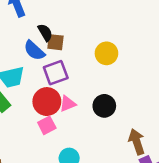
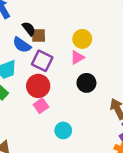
purple square: (56, 73) -> (42, 61), turned -35
pink triangle: (68, 104) -> (77, 57), moved

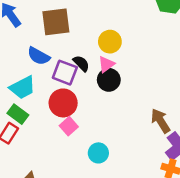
black semicircle: (29, 29) -> (81, 63), moved
brown square: (38, 36) -> (56, 22), moved, size x1.6
black circle: (86, 83) -> (109, 80), moved

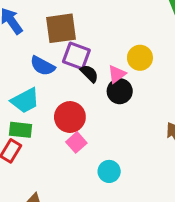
yellow circle: (110, 42) -> (140, 58), moved
purple square: (65, 73) -> (76, 56), moved
green rectangle: (18, 114) -> (20, 130), turned -30

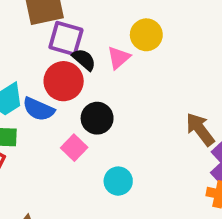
blue semicircle: (43, 66) -> (39, 109), moved
black circle: (120, 91) -> (97, 118), moved
red circle: (70, 117) -> (64, 81), moved

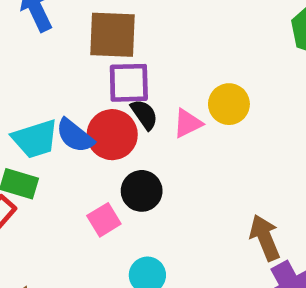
purple square: (66, 38) -> (129, 83), turned -32
blue semicircle: (39, 109) -> (75, 136), moved

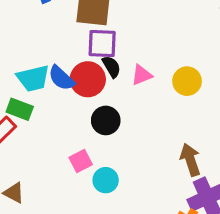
yellow circle: (229, 104) -> (187, 81), moved
pink square: (104, 220) -> (81, 161), moved

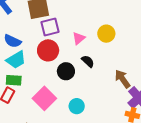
black semicircle: (111, 67) -> (88, 61), moved
blue semicircle: (61, 78) -> (12, 41), moved
pink square: (81, 161) -> (44, 98), moved, size x1.6

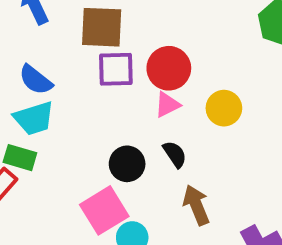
red circle: (48, 50) -> (169, 68), moved
brown arrow: (122, 79) -> (196, 205), moved
pink square: (44, 98) -> (104, 210), moved

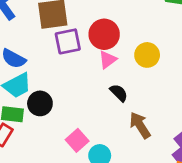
black circle: (127, 164) -> (40, 103), moved
pink square: (104, 210) -> (77, 140), size x0.7

